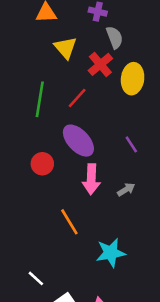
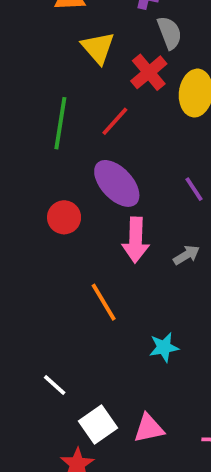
cyan star: (111, 253) -> (164, 347), size x0.7

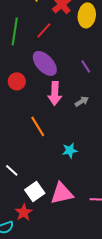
pink triangle: (149, 428) -> (62, 193), size x1.4

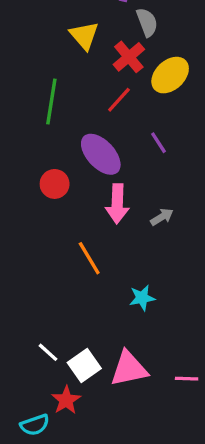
yellow ellipse: (87, 15) -> (170, 75), turned 40
red line: (44, 30) -> (119, 100), moved
purple line: (86, 66) -> (159, 143), moved
white line: (12, 170) -> (48, 352), moved

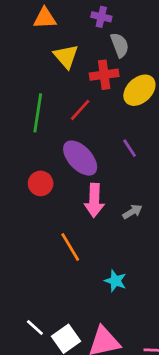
red cross: (129, 57) -> (104, 75), turned 32
red line: (119, 100) -> (80, 110), moved
cyan star: (142, 298) -> (115, 281), turned 30

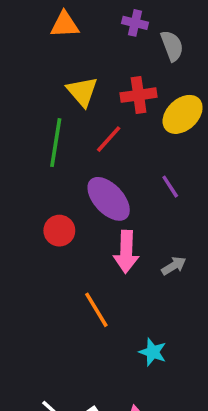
gray semicircle: (120, 45) -> (172, 46), moved
yellow triangle: (66, 56) -> (82, 92), moved

